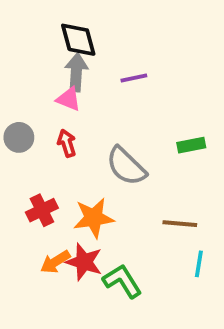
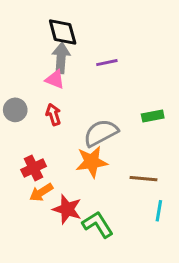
gray semicircle: (126, 166) -> (101, 133), turned 108
orange star: (94, 218) -> (92, 162), moved
orange arrow: (55, 262) -> (41, 192), moved

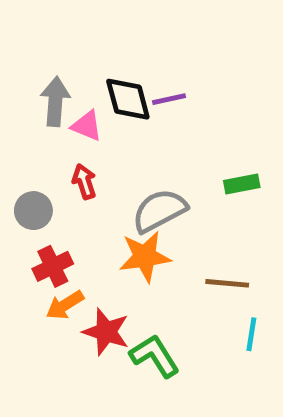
black diamond: (63, 32) -> (128, 99), moved
gray arrow: (61, 58) -> (55, 102), moved
gray circle: (15, 110) -> (33, 211), moved

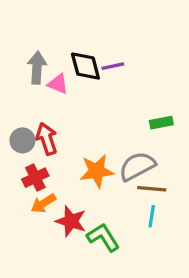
red arrow: (84, 182) -> (47, 139), moved, size x1.4
gray semicircle: (159, 211) -> (137, 166), moved
cyan line: (251, 334) -> (152, 216), moved

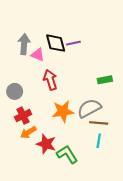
red arrow: (47, 139) -> (50, 80), moved

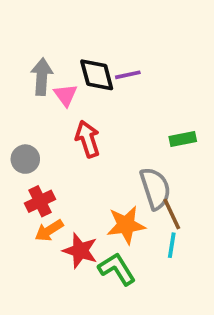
pink triangle: (38, 55) -> (66, 95), turned 32
gray semicircle: (89, 108) -> (155, 188), turned 100
orange star: (63, 111) -> (126, 225), moved
brown line: (99, 123) -> (172, 214), turned 60

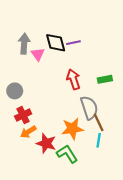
red arrow: (88, 139) -> (73, 79), moved

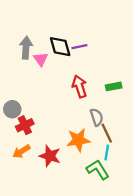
gray circle: (15, 91) -> (12, 109), moved
gray semicircle: (89, 108) -> (97, 117), size x0.7
orange arrow: (28, 132) -> (21, 151), moved
green L-shape: (67, 154) -> (98, 170), moved

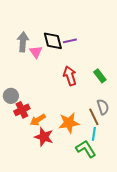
green rectangle: (114, 86) -> (100, 76), turned 64
gray semicircle: (97, 117) -> (103, 107), moved
orange arrow: (21, 151) -> (38, 120), moved

